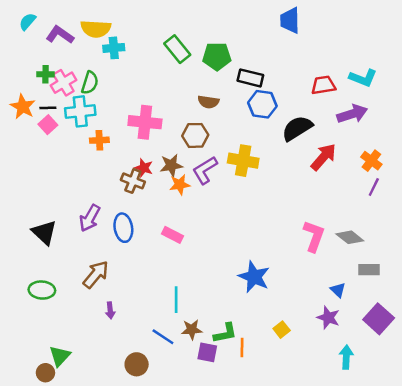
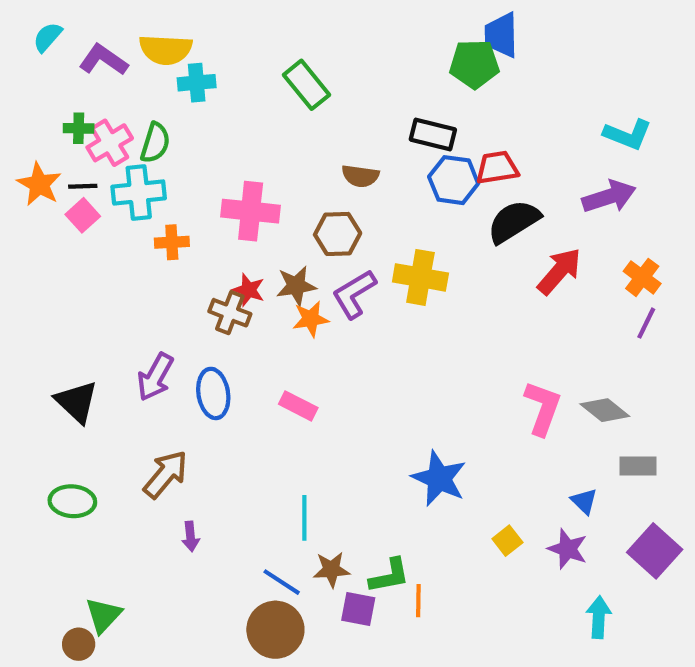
green pentagon: (217, 56) -> (474, 64), moved
red trapezoid: (323, 85) -> (497, 168), moved
yellow square: (282, 330) -> (507, 541), moved
brown circle: (137, 364) -> (275, 630), moved, size x1.4

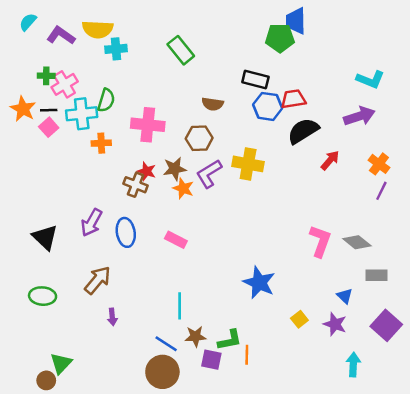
green semicircle: (155, 143) -> (106, 100), moved
red arrow: (559, 271) -> (330, 160), size x0.7
orange star: (311, 319) -> (183, 188), turned 30

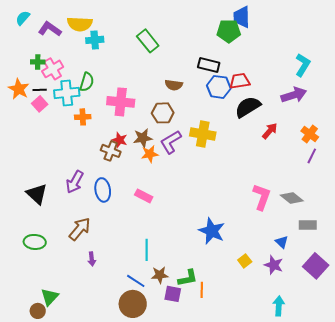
cyan L-shape: (370, 80) -> (303, 65), turned -80
orange star: (183, 188) -> (150, 154), turned -30
cyan arrow: (353, 365) -> (279, 306), moved

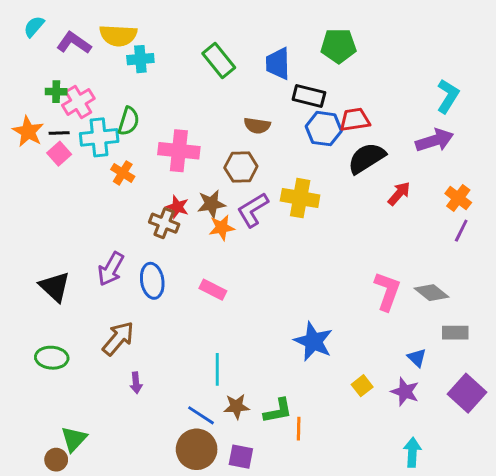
blue trapezoid: (242, 17) -> (278, 64), moved
orange cross: (83, 117) -> (123, 173), turned 35
purple square: (173, 294) -> (241, 457), moved

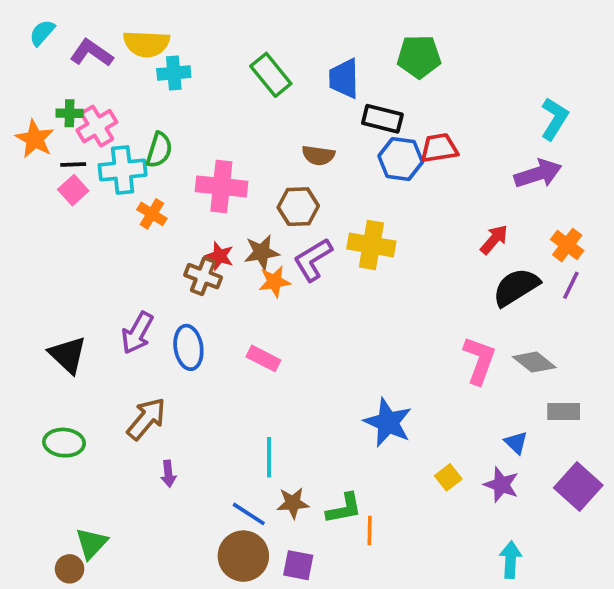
orange star: (28, 132) -> (35, 139), moved
black semicircle: (367, 158) -> (516, 287), moved

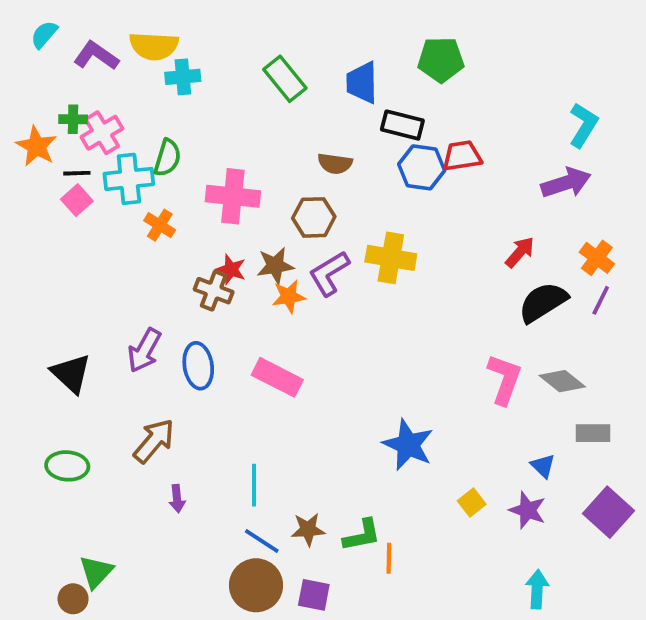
pink rectangle: (263, 358) -> (277, 377), size x1.4
cyan line: (269, 457) -> (254, 485), moved

